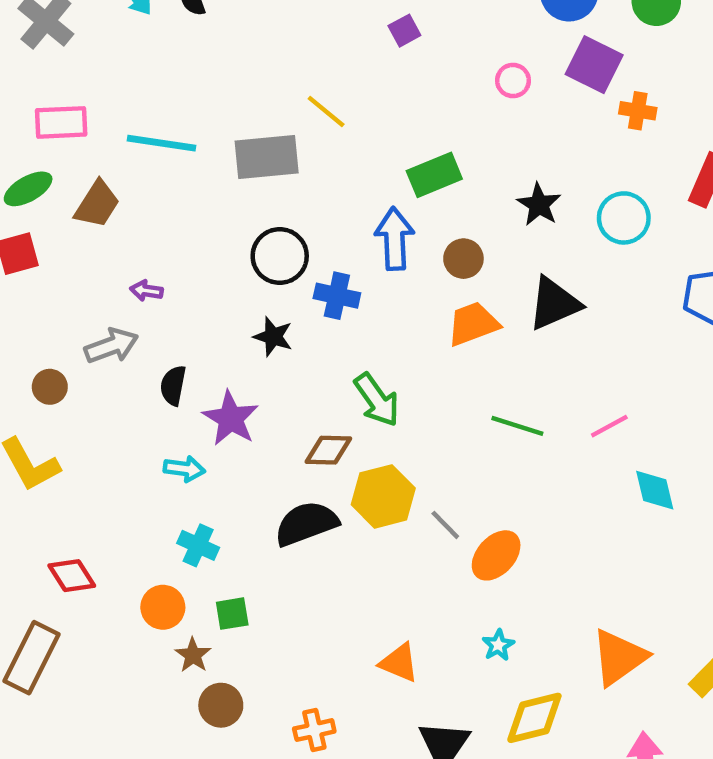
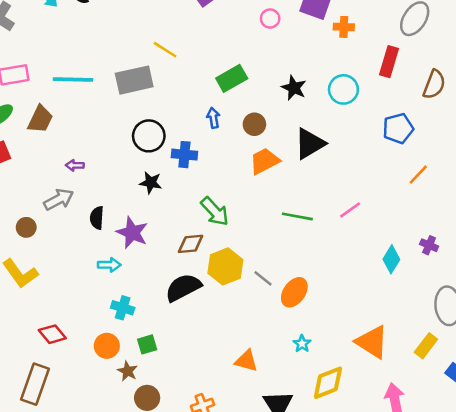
blue arrow: (394, 239) -> (213, 118), size x0.6
cyan diamond: (655, 490) -> (391, 259), moved, turned 52
orange triangle: (619, 657) -> (372, 342), turned -45

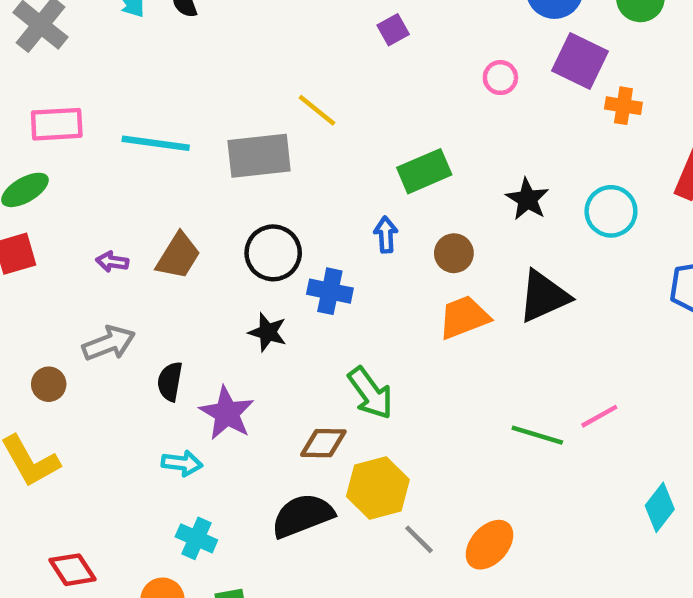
brown trapezoid: (40, 119) -> (178, 256), moved
purple arrow: (75, 165) -> (112, 262), moved
green line: (297, 216) -> (537, 435), moved
gray line: (263, 278) -> (419, 539), moved

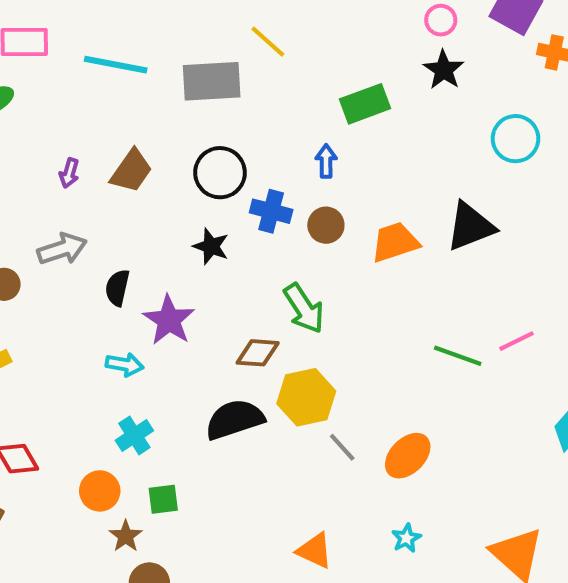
black star: (527, 199) -> (444, 70), moved
cyan circle: (611, 211) -> (515, 139), moved
brown circle: (454, 253) -> (326, 225), moved
purple arrow: (112, 262) -> (69, 173), turned -84
cyan cross: (196, 538) -> (134, 435), turned 30

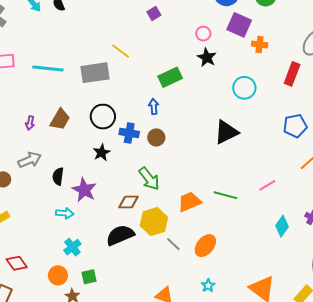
orange trapezoid: (395, 242) -> (190, 202), moved
black star: (211, 246) -> (102, 153), turned 30
pink line: (516, 341) -> (267, 185), moved

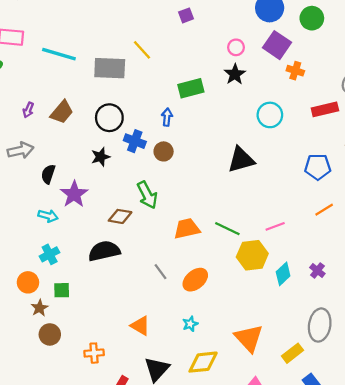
red rectangle: (292, 74) -> (325, 109), turned 45
yellow hexagon: (154, 222) -> (252, 255), moved

